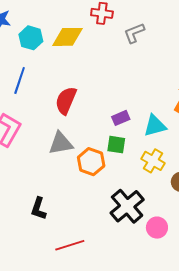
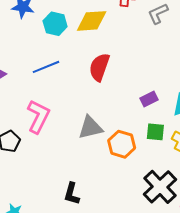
blue line: (20, 81) -> (46, 67), turned 52
red semicircle: (66, 101) -> (99, 67), moved
green square: (116, 145) -> (155, 132), moved

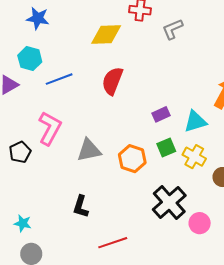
cyan hexagon: (55, 24) -> (30, 59), moved
gray triangle: (90, 127) -> (89, 150), moved
green square: (155, 132) -> (166, 147), turned -30

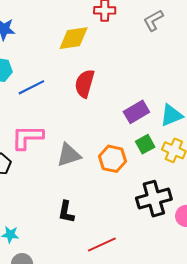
gray L-shape: (173, 29) -> (153, 20), moved
purple rectangle: (161, 114) -> (136, 112), size x1.4
pink L-shape: (50, 128) -> (27, 137), turned -112
black cross: (169, 202) -> (154, 199), turned 32

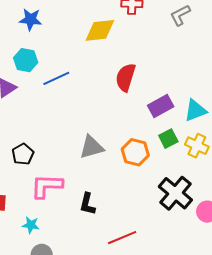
red semicircle: (85, 84) -> (126, 77), moved
pink L-shape: (27, 137) -> (47, 186), moved
black cross: (154, 199) -> (175, 193), turned -36

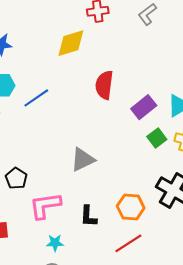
orange hexagon: (135, 152) -> (131, 207), moved
cyan star: (31, 225) -> (55, 243), moved

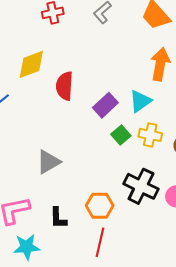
yellow diamond: (71, 43) -> (31, 64), moved
cyan star: (55, 243) -> (27, 247), size x1.5
red line: (128, 243) -> (100, 242), turned -40

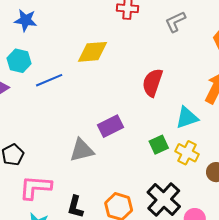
red semicircle: (65, 86) -> (152, 83), moved
purple rectangle: (105, 105) -> (110, 126), moved

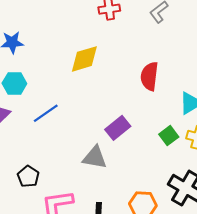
blue line: (49, 80) -> (46, 113), moved
gray triangle: (82, 150) -> (95, 157), turned 36

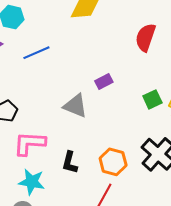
purple rectangle: (118, 128) -> (104, 82), size x0.7

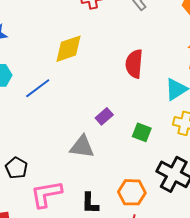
blue line: (36, 53) -> (38, 88), moved
green square: (152, 99) -> (142, 132), moved, turned -30

